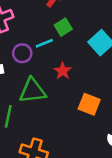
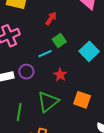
purple circle: (22, 53) -> (26, 72), moved
green triangle: (33, 91) -> (48, 102), moved, turned -30

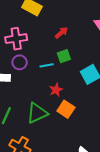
purple circle: (26, 72) -> (20, 62), moved
orange square: (82, 100) -> (66, 109), moved

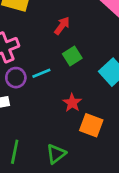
cyan line: (47, 65) -> (41, 73), moved
green triangle: (37, 113) -> (56, 154), moved, size x0.7

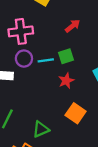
green square: (72, 56) -> (66, 56), moved
red star: (72, 103) -> (66, 81), moved

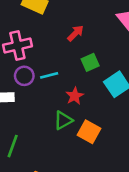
green square: (66, 56) -> (90, 62), moved
green triangle: (41, 129) -> (63, 120), moved

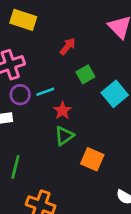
red star: (75, 96) -> (62, 111), moved
orange square: (89, 132) -> (92, 159), moved

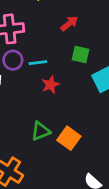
green square: (85, 74) -> (80, 55), turned 30
green triangle: (64, 136) -> (41, 131), moved

